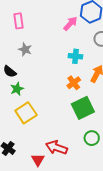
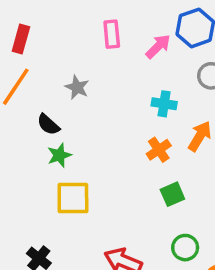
pink rectangle: (19, 21) -> (112, 34), moved
green square: (83, 108) -> (172, 194), size x0.6
yellow square: (26, 113) -> (73, 198), turned 30

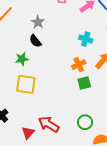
black semicircle: (48, 125) -> (35, 41), moved
green square: (172, 194) -> (84, 83), moved

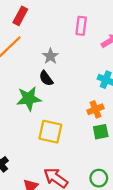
green star: (22, 59) -> (29, 99), size x1.5
yellow square: (26, 84) -> (50, 132), moved

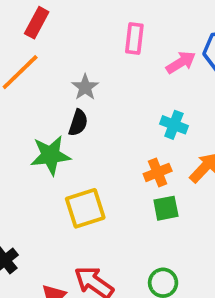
black semicircle: (46, 78) -> (78, 123), turned -126
yellow square: (50, 132) -> (85, 208), turned -30

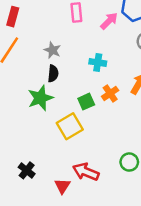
cyan cross: (174, 125) -> (98, 62), moved
green square: (166, 208) -> (86, 102), moved

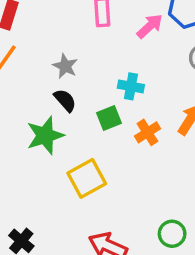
black semicircle: (53, 74) -> (65, 100), turned -49
green square: (86, 102) -> (109, 118), moved

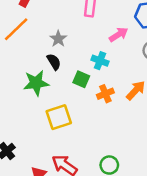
pink arrow: (150, 26) -> (118, 35), moved
green square: (109, 118) -> (81, 79), turned 35

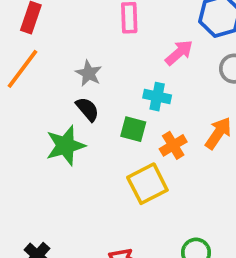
yellow square: (59, 117) -> (147, 184), moved

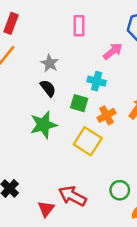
green star: (65, 146) -> (43, 125), moved
yellow square: (147, 184) -> (88, 141), turned -32

